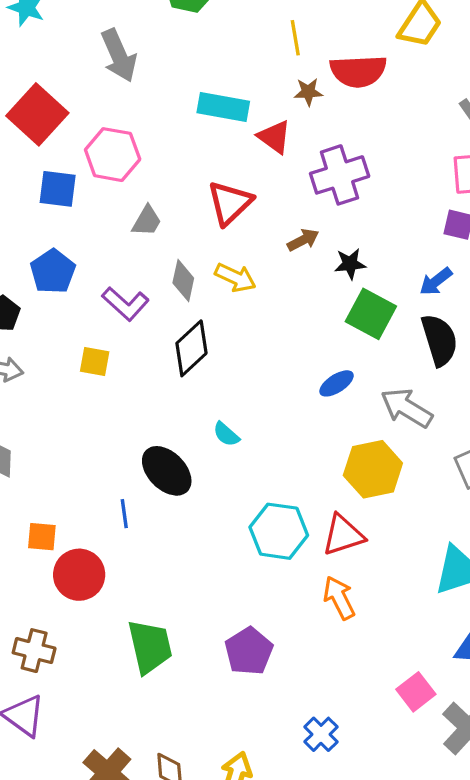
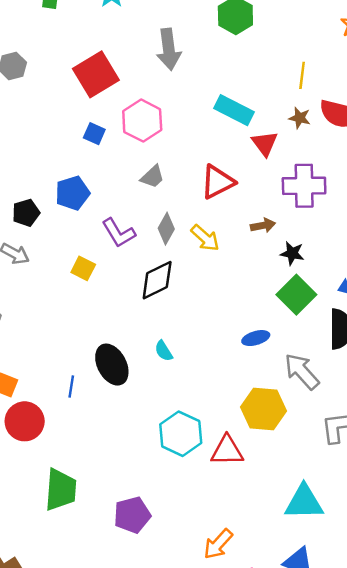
blue square: (58, 189) -> (94, 134), size x0.7
orange arrow: (339, 598) -> (218, 544), moved, turned -128

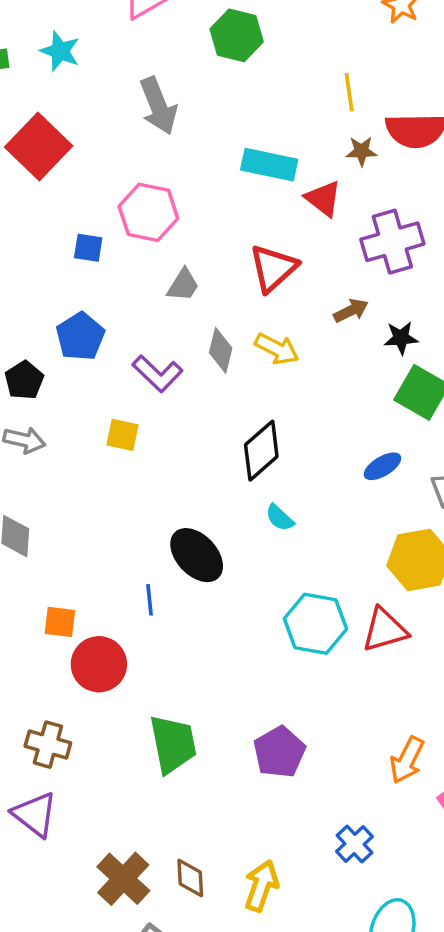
red square: (96, 74) -> (39, 146), moved
black diamond: (157, 280) -> (261, 451), moved
cyan semicircle: (164, 351) -> (280, 518), moved

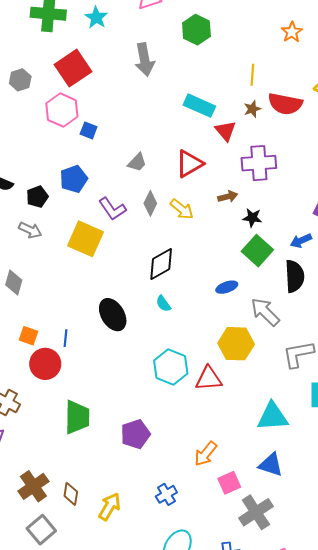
brown star: (361, 151) -> (252, 109), turned -30
pink hexagon: (148, 212) -> (62, 110), moved
yellow square: (122, 435) -> (86, 239), size x1.8
blue line: (150, 600) -> (65, 338), moved

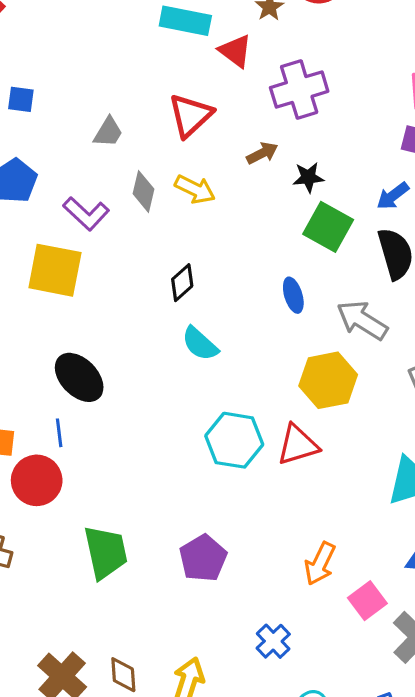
black diamond: (161, 264) -> (182, 283), size x0.7
blue ellipse: (227, 287) -> (293, 295), turned -75
cyan semicircle: (163, 304) -> (200, 344), size x1.4
black ellipse: (113, 315) -> (79, 377), moved

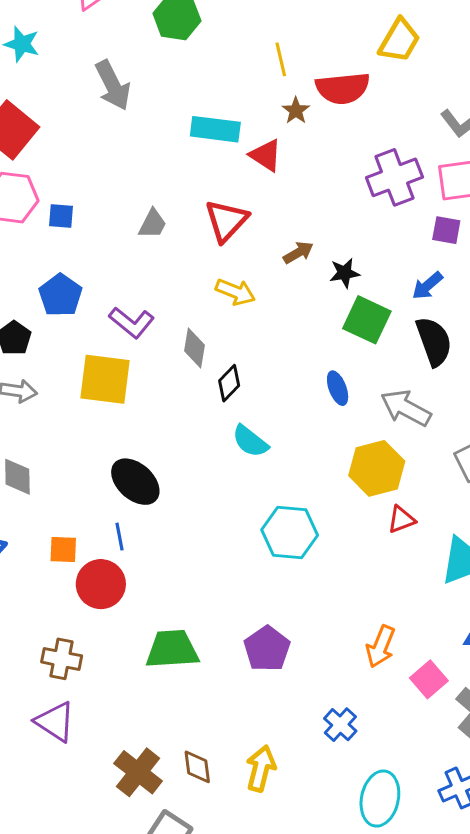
purple cross: (299, 89) -> (394, 177), moved
gray trapezoid: (108, 132) -> (153, 224), moved
gray diamond: (144, 191) -> (195, 348), moved
red triangle: (298, 445) -> (401, 520), moved, size x0.7
green trapezoid: (106, 552) -> (172, 649), turned -78

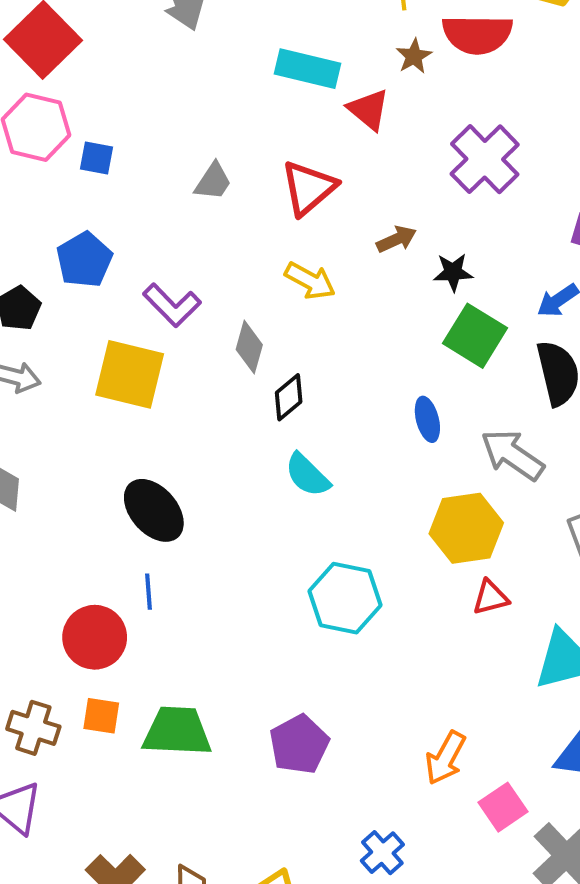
purple cross: (394, 177) -> (485, 159), moved, turned -30
blue line: (120, 537) -> (149, 592), moved
orange square: (63, 549) -> (101, 716), moved

